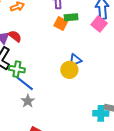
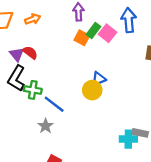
green rectangle: (71, 17) -> (94, 30), turned -48
pink square: (99, 24) -> (108, 33), moved
blue line: (25, 83) -> (54, 104), moved

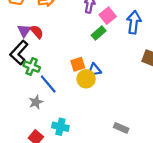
green rectangle: (94, 30) -> (99, 33), moved
pink square: (108, 33) -> (108, 16), moved
orange square: (82, 38) -> (78, 64), moved, turned 32
cyan cross: (128, 139) -> (60, 127), moved

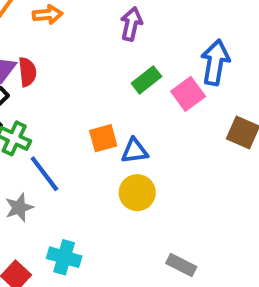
pink square: (108, 16) -> (188, 94), moved
red semicircle: (37, 32) -> (27, 72), turned 32
yellow circle: (86, 79) -> (137, 193), moved

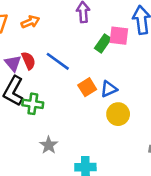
pink square: (188, 94) -> (119, 36), moved, turned -30
blue line: (44, 174) -> (58, 61), moved

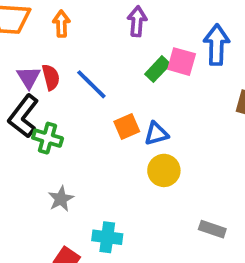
orange arrow: (30, 22) -> (61, 24), turned -78

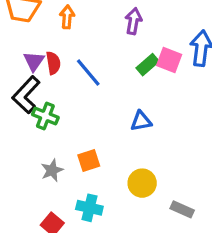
orange square: (127, 126) -> (89, 161), moved
yellow circle: (164, 170) -> (142, 183), moved

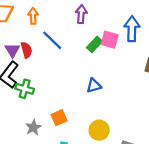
blue line: (88, 73) -> (52, 40), moved

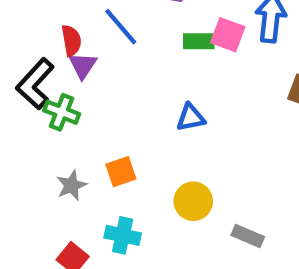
green rectangle: (95, 44) -> (199, 41), turned 42
purple triangle: (12, 50) -> (83, 65), moved

